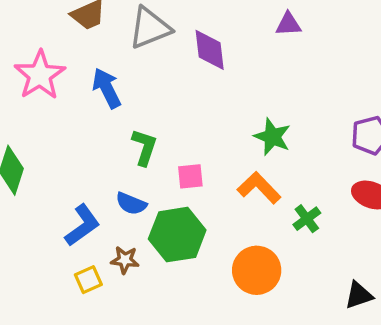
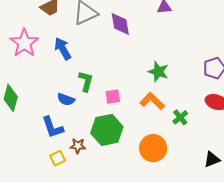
blue semicircle: (131, 204) -> (66, 99), moved
blue L-shape: (82, 225) -> (53, 127), turned 110

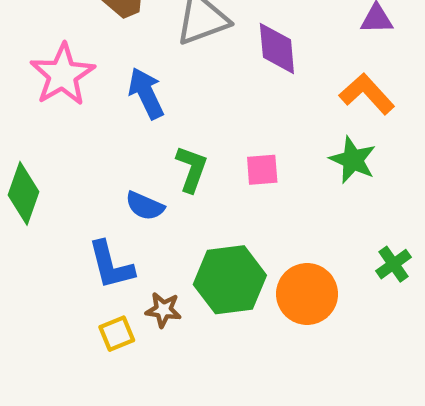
pink square: (113, 97) -> (262, 170), moved
orange L-shape: (152, 101) -> (367, 94), moved
orange circle: (153, 148) -> (307, 294), moved

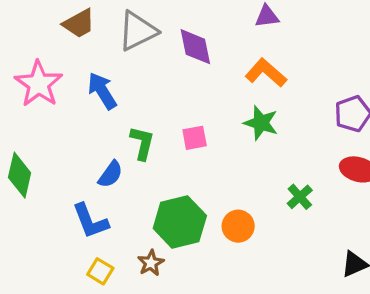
blue semicircle: (145, 206) -> (111, 174), turned -72
orange circle: (307, 294) -> (238, 226), size x0.7
brown star: (163, 310) -> (151, 263), moved, turned -30
yellow square: (117, 334) -> (100, 271), turned -30

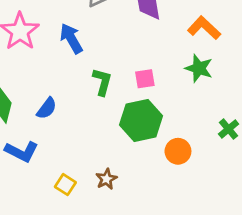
blue semicircle: (111, 174) -> (47, 108), moved
blue L-shape: (90, 221) -> (22, 152), moved, turned -44
green hexagon: (180, 222) -> (141, 120), moved

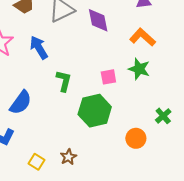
pink square: (145, 79) -> (108, 77), moved
blue semicircle: (47, 108) -> (21, 103), size x1.4
orange circle: (178, 151) -> (136, 138), moved

